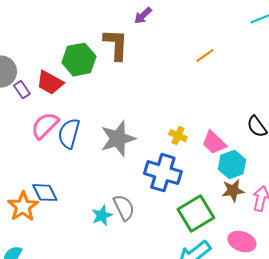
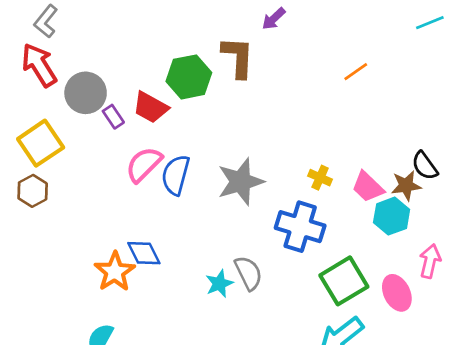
brown star: (233, 191) -> (406, 186), moved
pink ellipse: (242, 242) -> (397, 293), moved, turned 44

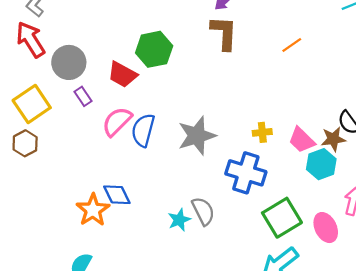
brown L-shape: (238, 57) -> (224, 33), moved
purple rectangle: (113, 117) -> (83, 96), moved
yellow cross: (320, 178) -> (262, 132), turned -30

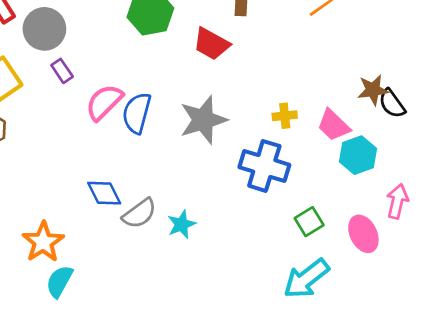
red trapezoid: (122, 74) -> (211, 44), moved
brown star: (333, 139) -> (373, 90), moved
orange star: (93, 210) -> (43, 242), moved
gray semicircle: (203, 211) -> (139, 213), moved, turned 80
green square: (282, 218) -> (309, 222), size x0.6

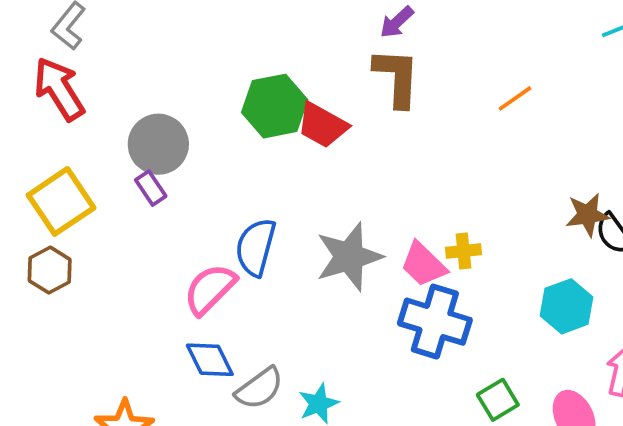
gray circle: (44, 29) -> (158, 144), moved
red trapezoid: (211, 44) -> (322, 125), moved
pink semicircle: (104, 102) -> (210, 289), moved
pink trapezoid: (334, 125) -> (423, 264), moved

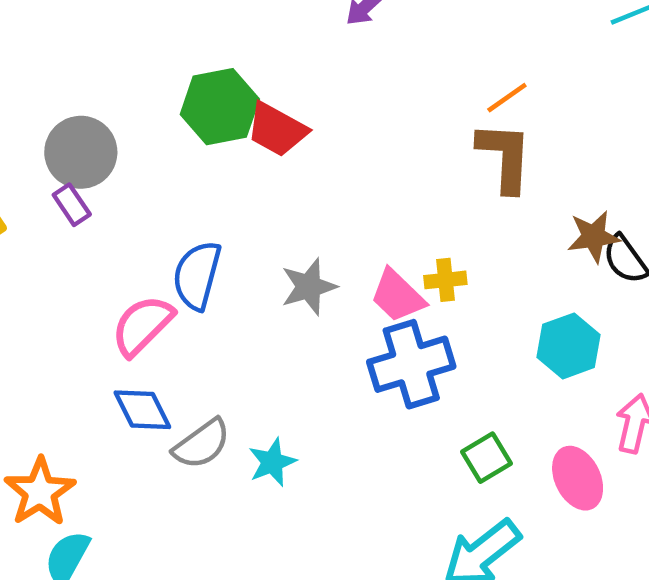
brown L-shape: (397, 77) -> (505, 157), moved
gray star: (349, 257) -> (309, 287), size x0.7
blue cross: (435, 322) -> (411, 364), turned -34

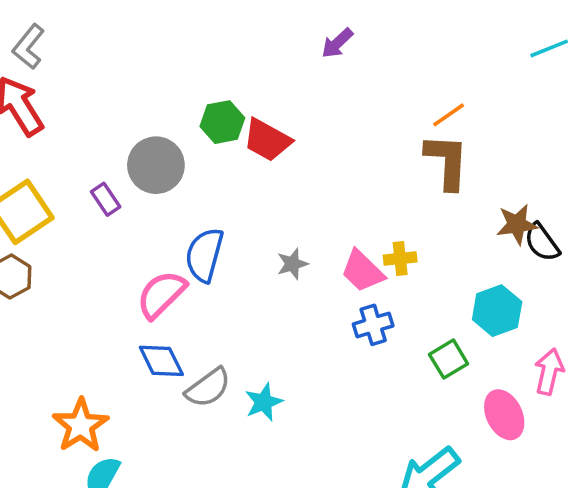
green hexagon: (220, 107) -> (222, 122), size x0.7
gray circle: (81, 152) -> (156, 165), moved
gray star: (309, 287) -> (292, 264), size x0.7
blue cross: (411, 364) -> (373, 325), size x0.6
green square: (486, 458) -> (449, 359), moved

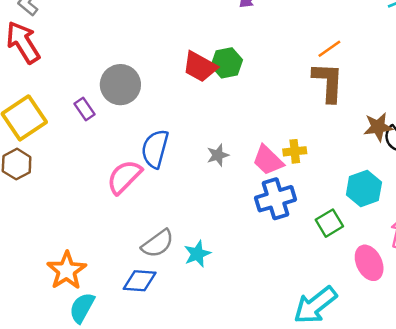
green hexagon: (222, 122) -> (227, 63), moved
blue cross: (373, 325) -> (276, 199), size x1.4
blue diamond: (161, 361) -> (140, 281), moved, turned -60

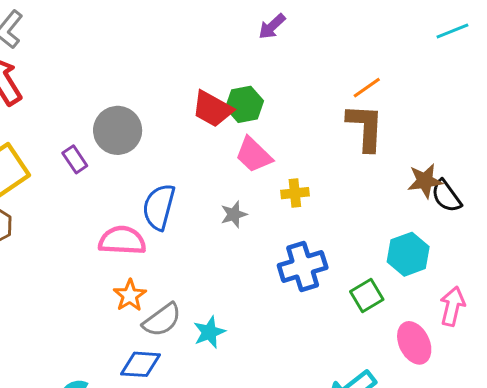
yellow cross: (295, 151) -> (295, 193), moved
pink trapezoid: (268, 160) -> (254, 155), moved
pink semicircle: (124, 177) -> (122, 240), turned 48
orange star: (67, 271) -> (130, 295), moved, size x0.7

